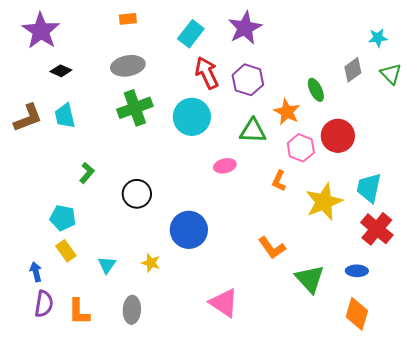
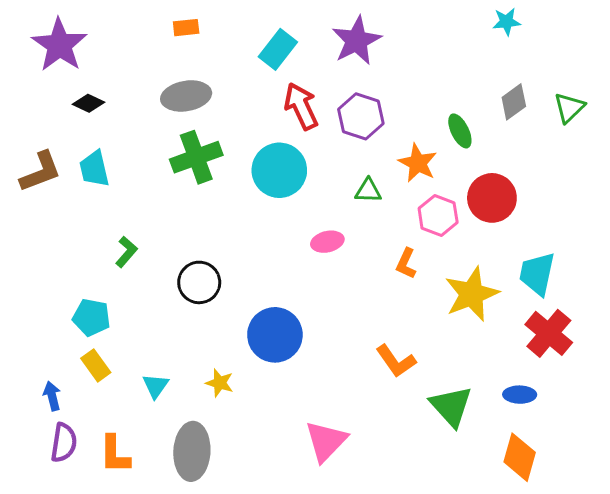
cyan star: (378, 38) -> (507, 22), moved
green triangle: (391, 74) -> (569, 108), turned 30
green triangle: (253, 131) -> (368, 191), size x0.7
pink triangle: (224, 303) -> (326, 441), turned 40
gray ellipse: (132, 310) -> (192, 451), size x1.4

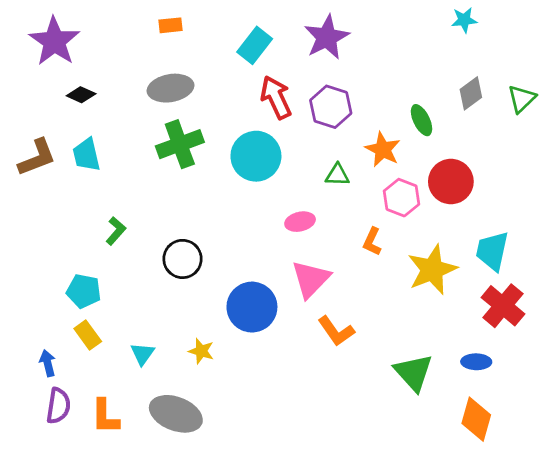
orange L-shape: (396, 361) -> (336, 331), moved
pink triangle: (326, 441) -> (311, 279), moved
gray ellipse: (192, 451) -> (176, 414), turned -72

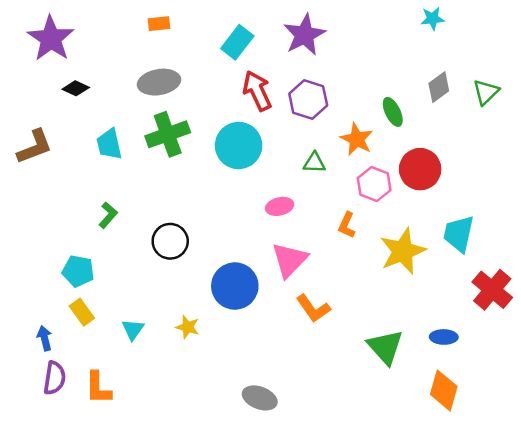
cyan trapezoid: (86, 155) -> (109, 144), moved
red cross: (503, 306) -> (492, 290), moved
gray ellipse: (176, 414) -> (260, 398), moved, size x0.7

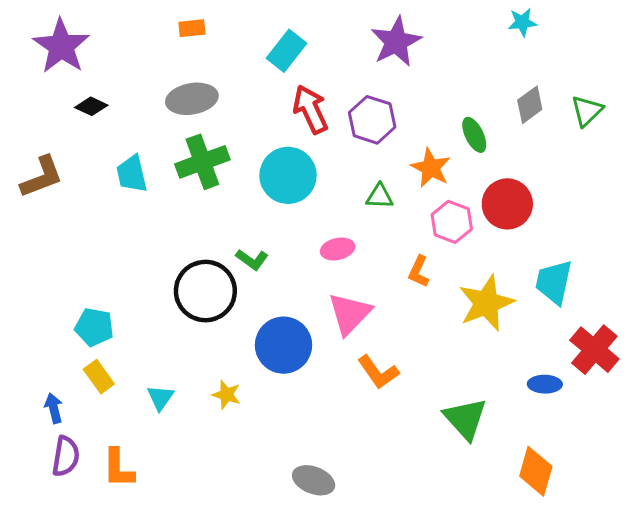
purple star: (304, 35) -> (396, 42), moved
green L-shape: (108, 215) -> (252, 259), moved, turned 85
black circle: (170, 241) -> (205, 291), size x1.4
blue ellipse: (444, 337) -> (545, 384), moved

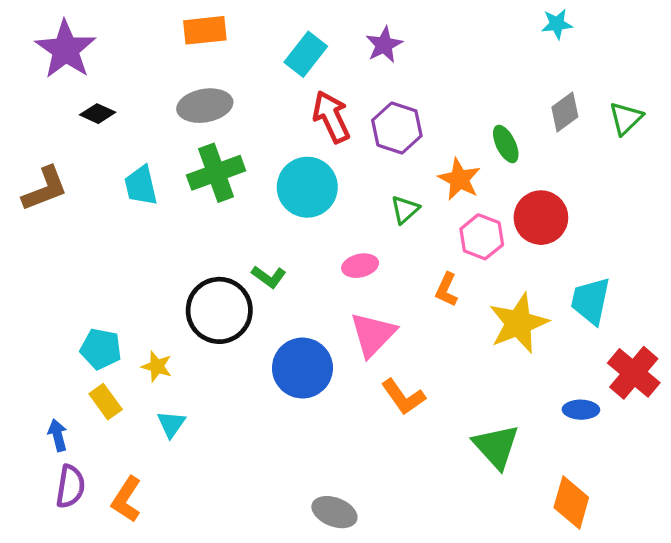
orange rectangle: (192, 28) -> (205, 30), size x1.5
purple star: (396, 42) -> (384, 45), moved, size x0.7
green triangle: (380, 196) -> (405, 210), turned -44
yellow star: (226, 395) -> (157, 366), moved
orange L-shape: (118, 468) -> (126, 499), turned 33

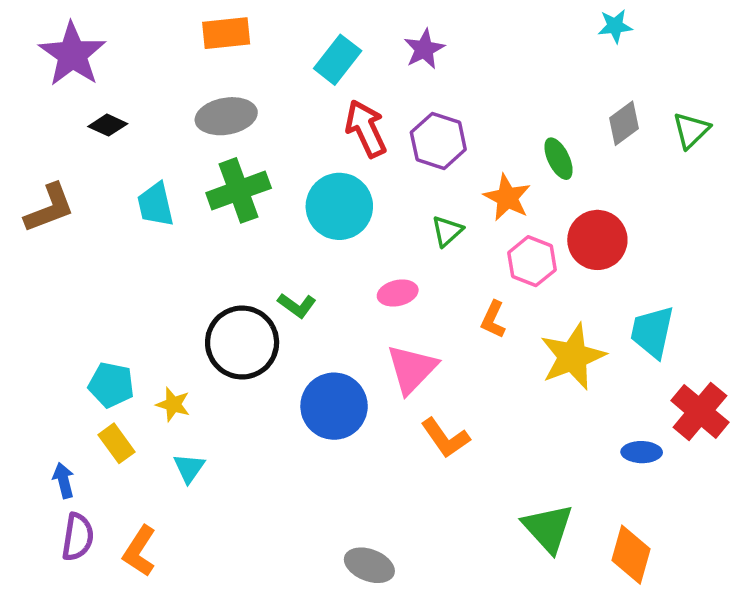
green triangle: (496, 446) -> (548, 528), moved

